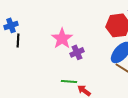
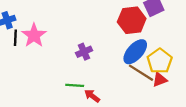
pink star: (62, 38) -> (34, 35), moved

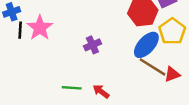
yellow pentagon: (160, 61) -> (172, 31), moved
green line: (75, 85) -> (72, 88), moved

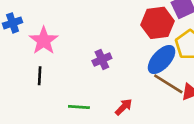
black line: (20, 30) -> (40, 76), moved
red arrow: (101, 91) -> (124, 107), moved, turned 98

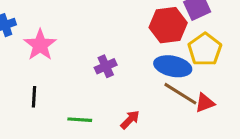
blue ellipse: (162, 60) -> (173, 66), turned 60
black line: (40, 76) -> (34, 97), moved

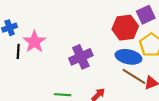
purple cross: (106, 66) -> (81, 57), size x1.5
black line: (34, 97) -> (18, 51), moved

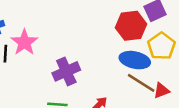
purple cross: (81, 57) -> (66, 71), moved

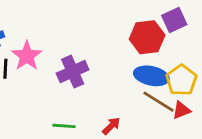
yellow pentagon: (161, 46) -> (181, 80), moved
purple cross: (66, 71) -> (73, 72), moved

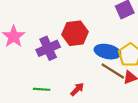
red hexagon: (147, 37) -> (75, 33), moved

